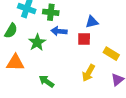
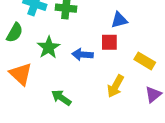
blue arrow: (59, 31) -> (82, 54), moved
orange triangle: (15, 63) -> (21, 74), turned 42

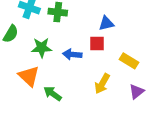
green star: (49, 47) -> (42, 48), turned 30
orange triangle: (21, 74) -> (29, 76), moved

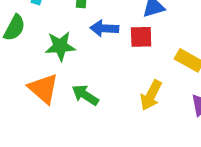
blue arrow: (72, 54) -> (104, 28), moved
green arrow: (53, 94) -> (85, 95), moved

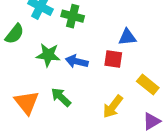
blue arrow: (104, 28) -> (77, 61), moved
orange triangle: (43, 89) -> (27, 103), moved

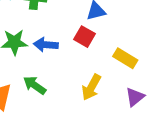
red square: (113, 59) -> (84, 37), turned 30

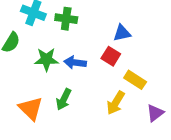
yellow rectangle: (125, 58) -> (135, 80), moved
green arrow: (35, 85) -> (64, 99), turned -100

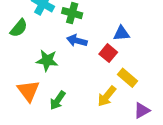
green star: (46, 59) -> (47, 60), moved
blue arrow: (75, 63) -> (77, 41), moved
green arrow: (64, 99) -> (58, 100), moved

